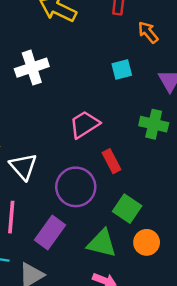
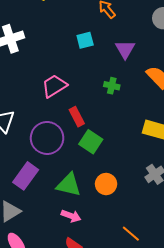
green cross: (154, 124) -> (112, 86), size x0.7
green square: (127, 209) -> (91, 142), moved

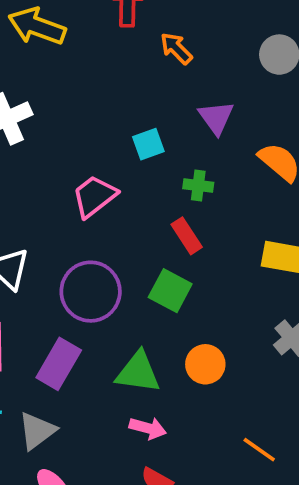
cyan square: (85, 40) -> (148, 144), moved
red rectangle: (77, 117) -> (187, 236), moved

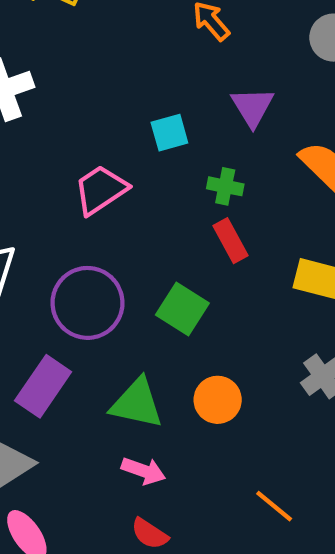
red rectangle: (187, 236) -> (231, 241), moved

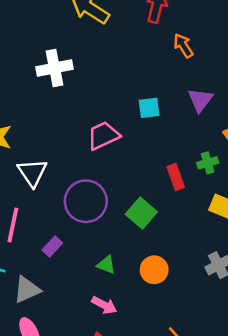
green cross: (225, 186) -> (208, 163), moved, turned -36
purple rectangle: (43, 386) -> (52, 247), size x0.6
green triangle: (137, 403) -> (106, 265), size x0.6

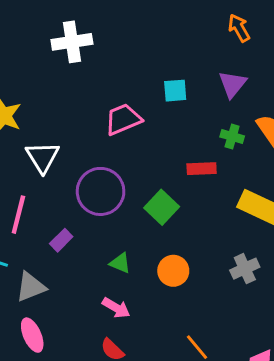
orange arrow: (183, 46) -> (239, 28), moved
green cross: (208, 163) -> (232, 136), moved, turned 30
red rectangle: (176, 177) -> (202, 169), turned -75

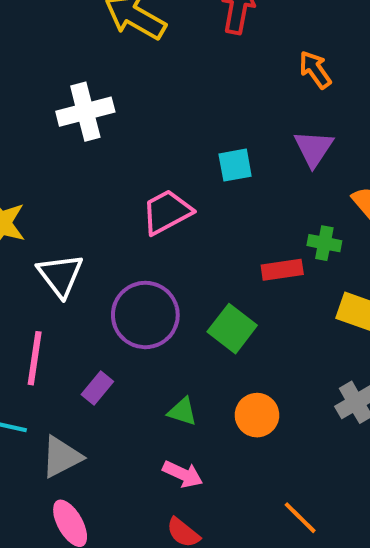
green cross: (232, 136) -> (324, 243), moved

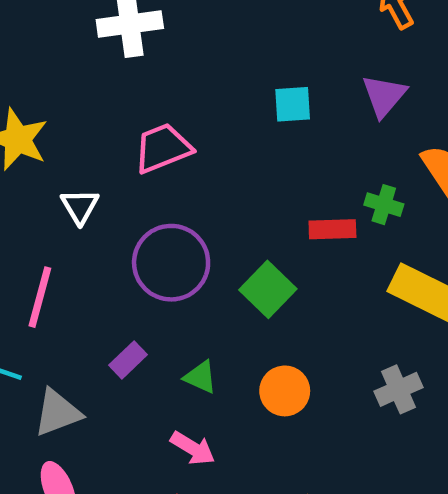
pink trapezoid: (167, 212) -> (163, 148), moved
white triangle: (60, 275) -> (80, 206), size x0.7
purple rectangle: (97, 388) -> (128, 360), moved

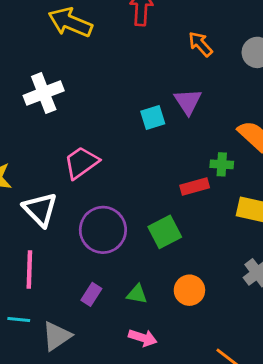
purple triangle: (384, 96) -> (188, 102), moved
white triangle: (80, 206) -> (40, 209), size x1.5
green square: (268, 289) -> (165, 232), turned 32

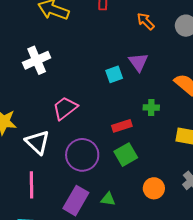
green cross: (222, 164) -> (151, 108), moved
red rectangle: (195, 186) -> (122, 126), moved
orange circle: (189, 290) -> (154, 188), moved
purple rectangle: (91, 294) -> (76, 201), size x1.8

